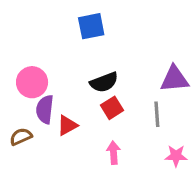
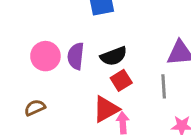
purple semicircle: (45, 109) -> (76, 56), moved
red triangle: (67, 125) -> (106, 109), moved, size x1.4

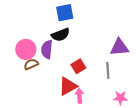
black semicircle: (114, 56) -> (61, 35), moved
brown semicircle: (35, 108) -> (31, 64), moved

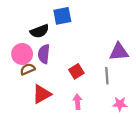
black semicircle: (61, 35) -> (39, 31), moved
red triangle: (68, 86) -> (42, 94), moved

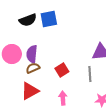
black semicircle: (39, 31) -> (28, 20), moved
brown semicircle: (28, 69) -> (33, 68), moved

